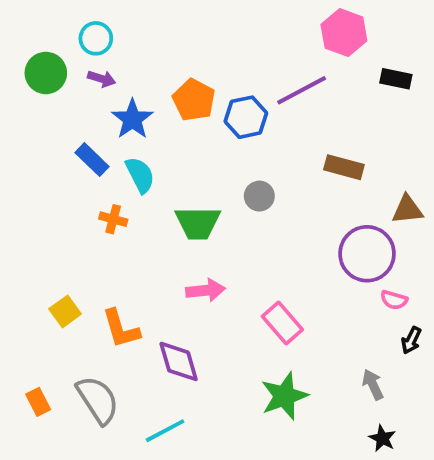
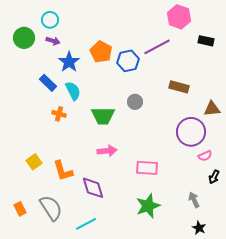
pink semicircle: (394, 300) -> (205, 156), turned -40
pink rectangle: (282, 323) -> (147, 168), turned -45

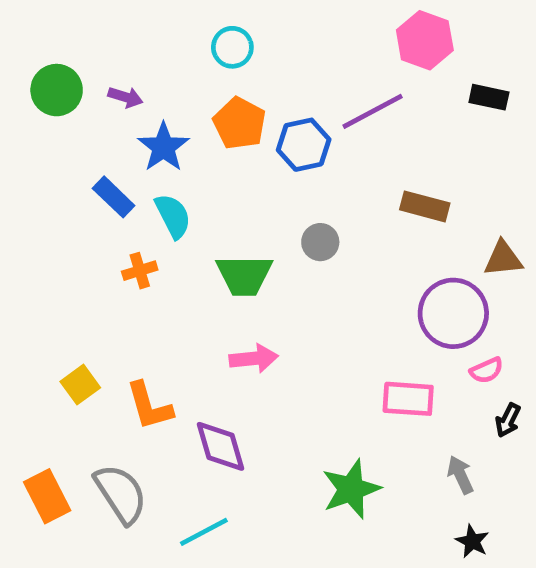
cyan circle: (50, 20) -> (232, 47), moved
orange cross: (59, 114) -> (140, 271), turned -32
pink rectangle: (147, 168) -> (408, 399), moved
orange rectangle: (20, 209) -> (47, 496), size x1.5

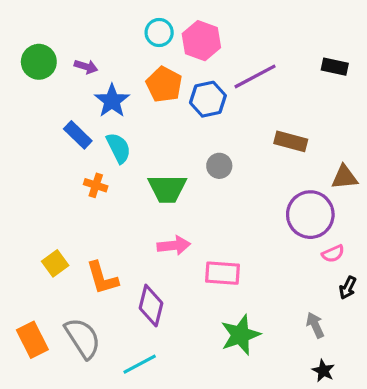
pink hexagon: (425, 40) -> (201, 41), moved
orange cross: (140, 271) -> (96, 185), turned 35
pink rectangle: (408, 399) -> (223, 273), moved
purple diamond: (220, 446) -> (151, 306), turned 30

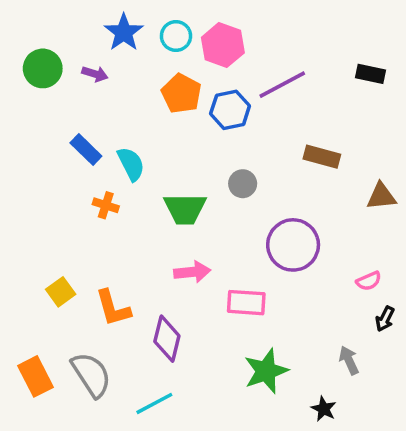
blue star: (112, 101) -> (124, 32), moved
purple circle: (310, 215) -> (293, 245), moved
black star: (323, 371) -> (324, 409), moved

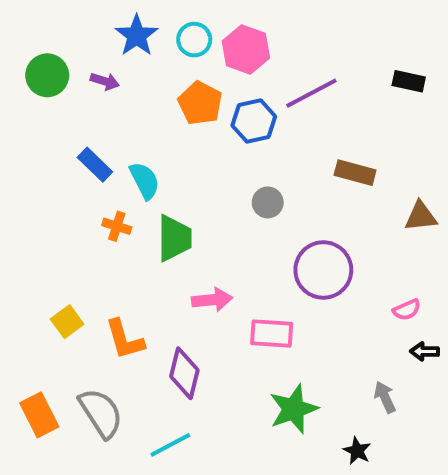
green trapezoid: (185, 209) -> (174, 238), moved, turned -90
black arrow: (385, 319) -> (425, 351), turned 65

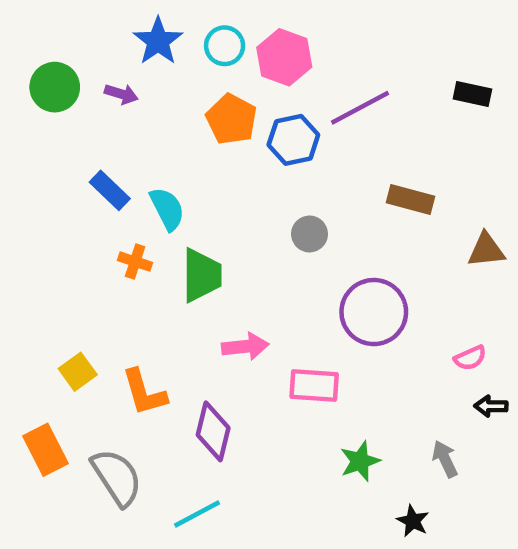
green star: (294, 409) -> (360, 461), moved, size x0.7
orange rectangle: (39, 415) -> (46, 450), moved

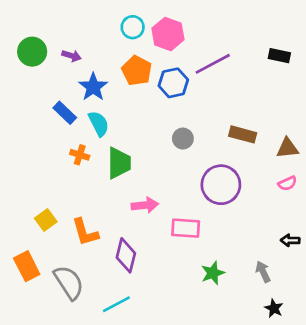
blue star: (158, 41) -> (93, 87), moved
brown rectangle: (410, 200) -> (243, 134), moved
pink semicircle: (470, 358) -> (287, 183), moved
black star: (413, 521) -> (274, 308), moved

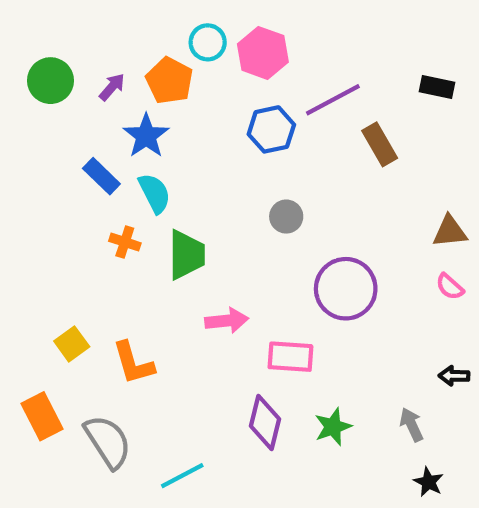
purple arrow: (72, 56) -> (112, 87), turned -66
orange pentagon: (137, 71) -> (169, 81), moved
brown rectangle: (243, 134) -> (380, 144), moved, turned 45
pink semicircle: (287, 183) -> (450, 287), turned 66
purple diamond: (126, 255) -> (265, 423), moved

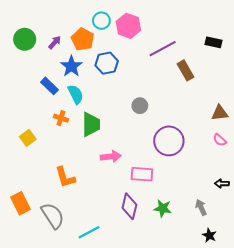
blue hexagon: (271, 129) -> (107, 63), moved
yellow square: (72, 344) -> (28, 138), moved
green star: (333, 427) -> (163, 208), turned 30

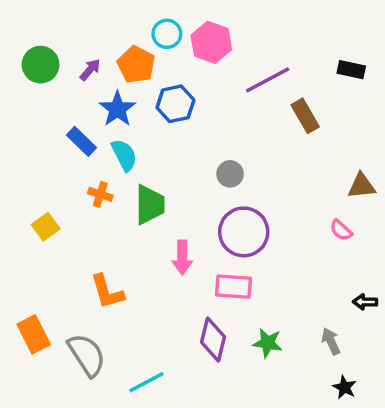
pink semicircle: (220, 140) -> (341, 230), moved
purple circle: (169, 141) -> (244, 232), moved
pink arrow: (111, 157) -> (182, 258), turned 96

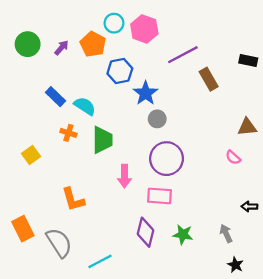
black rectangle: (351, 70) -> (248, 61), moved
blue star: (117, 109) -> (146, 93), moved
cyan semicircle: (124, 155) -> (85, 106), turned -30

